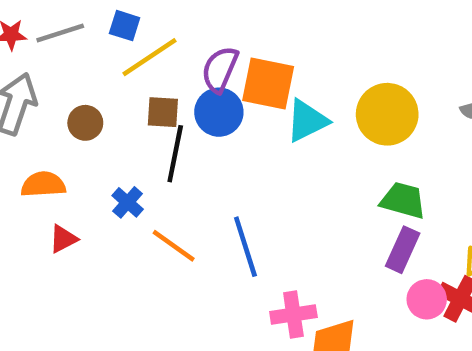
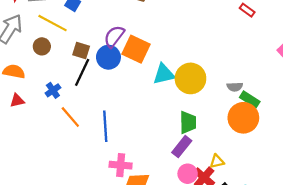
yellow line: (149, 57) -> (52, 23), moved, turned 48
cyan triangle: (307, 121) -> (164, 74), moved
green trapezoid: (403, 200) -> (188, 122), turned 60

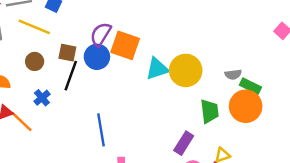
brown circle: (42, 46) -> (35, 61), moved
orange line: (70, 117) -> (21, 122), moved
green trapezoid: (188, 122) -> (210, 111), moved

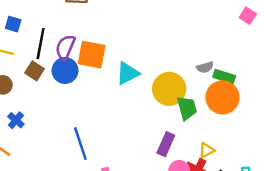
brown square: (67, 53) -> (35, 71), turned 30
yellow circle: (186, 70) -> (169, 89), moved
black line: (71, 76) -> (41, 44), moved

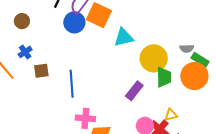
brown square: (35, 71) -> (41, 71), moved, turned 35
purple rectangle: (166, 144) -> (134, 91), moved

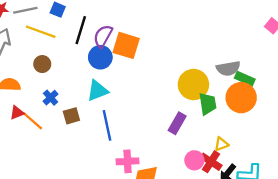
cyan triangle: (124, 37) -> (98, 91), moved
gray semicircle: (187, 48) -> (228, 68), size x1.5

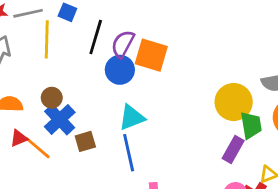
yellow line: (41, 32) -> (47, 39), turned 72
brown circle: (42, 64) -> (52, 98), moved
cyan triangle: (98, 91) -> (132, 117), moved
blue cross: (51, 98) -> (60, 120), size x1.6
purple rectangle: (177, 123) -> (233, 150), moved

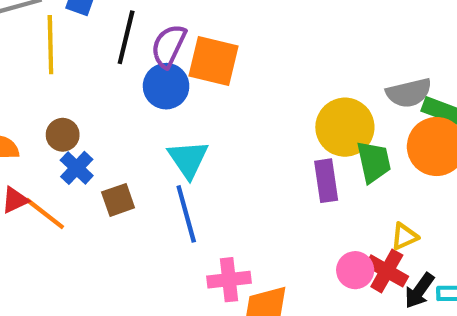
cyan triangle: (132, 117) -> (188, 159), turned -40
blue cross: (60, 120) -> (77, 168), size x0.7
purple rectangle: (233, 150) -> (326, 181), moved, turned -35

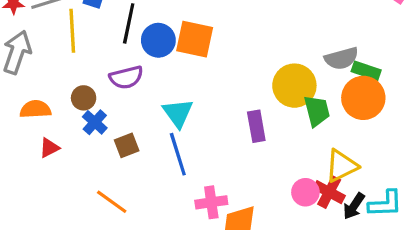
purple semicircle: (169, 46) -> (126, 77), moved, turned -128
blue circle: (166, 86) -> (158, 40), moved
purple rectangle: (326, 181) -> (256, 126), moved
orange line: (45, 214) -> (112, 202), moved
yellow triangle: (404, 236) -> (341, 166), size x1.6

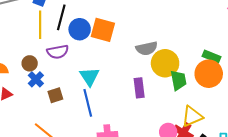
yellow line: (72, 31) -> (40, 25), moved
gray semicircle: (341, 58) -> (147, 48), moved

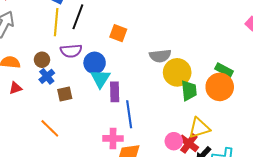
blue circle: (80, 29) -> (95, 63), moved
orange square: (103, 30) -> (118, 33), size x0.7
purple rectangle: (139, 88) -> (115, 92), moved
blue line: (88, 103) -> (129, 114), moved

